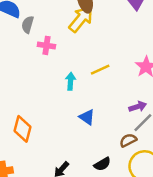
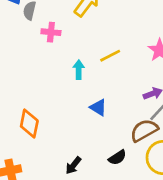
brown semicircle: (128, 140) -> (144, 130), size x1.5

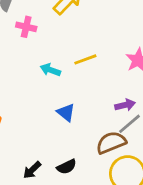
cyan arrow: (79, 70) -> (50, 70), turned -78
black semicircle: (117, 157) -> (67, 167), moved

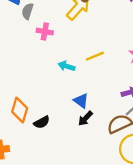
black semicircle: (67, 167) -> (42, 122), moved
black arrow: (32, 170) -> (85, 118), moved

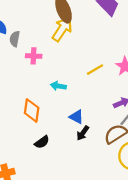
yellow line: (95, 56) -> (95, 70), moved
orange diamond: (20, 110) -> (32, 110), moved

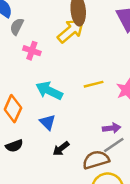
cyan arrow: (58, 86) -> (49, 91), size x1.5
blue triangle: (76, 117) -> (48, 122), moved

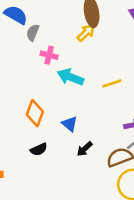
yellow arrow: (71, 31) -> (86, 33), size x0.7
cyan arrow: (49, 91) -> (70, 77), moved

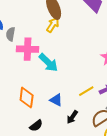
pink cross: (49, 55) -> (28, 49), size x1.5
cyan arrow: (70, 77) -> (48, 63), turned -145
yellow line: (112, 83) -> (86, 91), moved

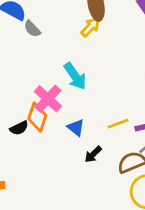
gray semicircle: (11, 34) -> (32, 29), turned -64
pink cross: (28, 49) -> (48, 99), moved, turned 30
black semicircle: (36, 126) -> (19, 128), moved

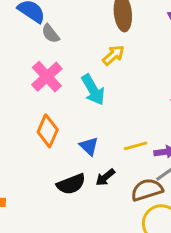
yellow arrow: (90, 27) -> (113, 55), moved
pink cross: (48, 99) -> (47, 77), moved
black semicircle: (19, 128) -> (71, 184), moved, size x1.4

